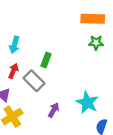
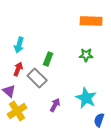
green star: (96, 43) -> (86, 55), moved

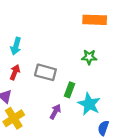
green rectangle: (48, 59) -> (69, 90), moved
gray rectangle: (37, 78) -> (45, 72), moved, turned -30

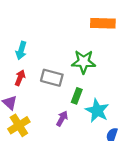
green star: (89, 57) -> (84, 62), moved, size x1.5

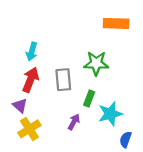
red arrow: (20, 78) -> (30, 80), size x1.5
gray rectangle: (52, 78) -> (63, 80), turned 70
cyan star: (97, 111) -> (110, 114), turned 30

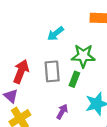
cyan arrow: (32, 52) -> (55, 34), moved, turned 36
green rectangle: (89, 98) -> (74, 79), moved

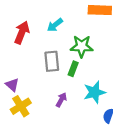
red arrow: (21, 71) -> (22, 32), moved

